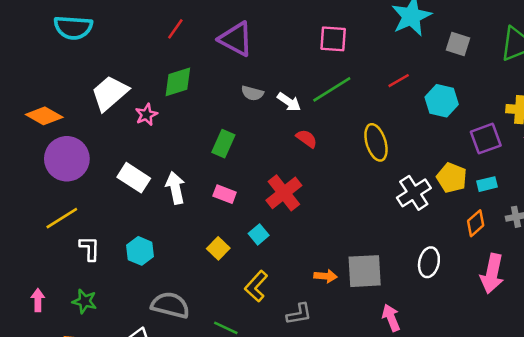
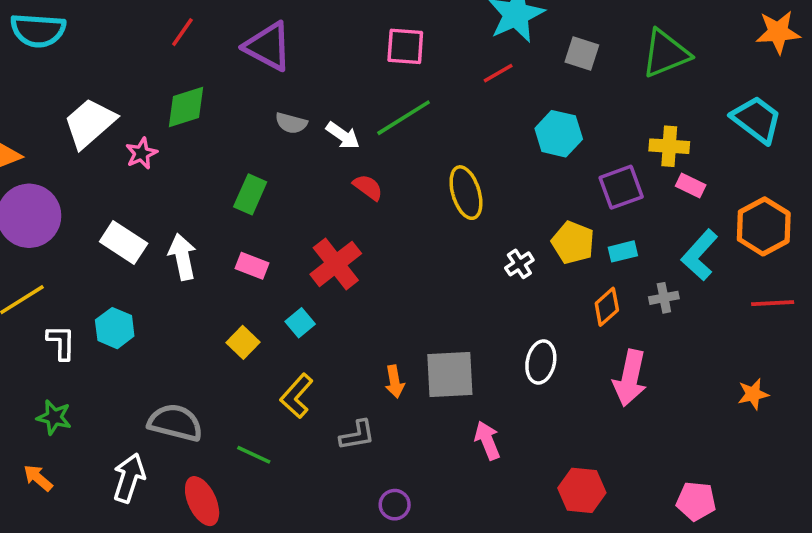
red line: (399, 81) -> (498, 73), moved
white cross: (414, 193) -> (519, 264), size x0.6
cyan hexagon: (140, 251) -> (115, 328), moved
orange arrow: (326, 276) -> (395, 382), turned 75

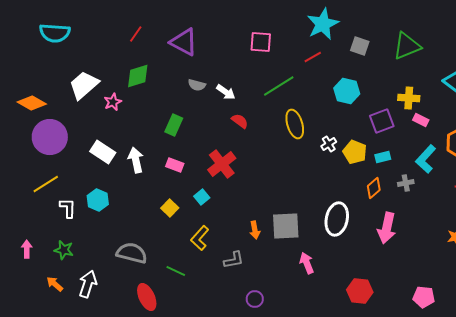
green line: (404, 118) -> (279, 86), moved
white cross: (519, 264) -> (329, 144), moved
white ellipse: (541, 362) -> (337, 219), size x1.4
white arrow: (129, 478) -> (88, 284), moved

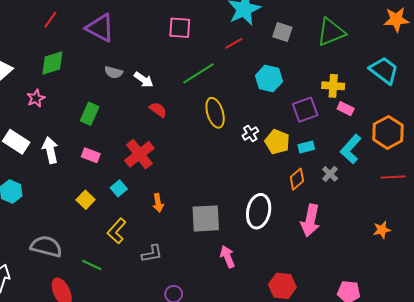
pink star: (113, 102) -> (36, 98), moved
gray cross: (406, 183) -> (330, 174), turned -35
orange arrow: (255, 230) -> (158, 203), moved

